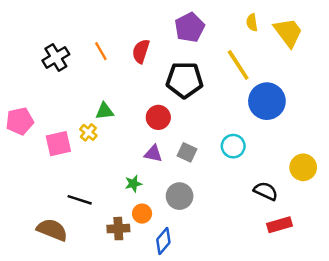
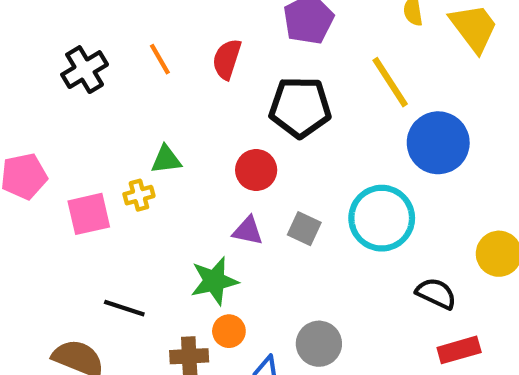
yellow cross: (88, 132) -> (139, 195), turned 35
cyan circle: (233, 146) -> (382, 218), size x1.6
green star: (133, 184) -> (214, 281), size x1.6
gray circle: (180, 196) -> (319, 344), moved

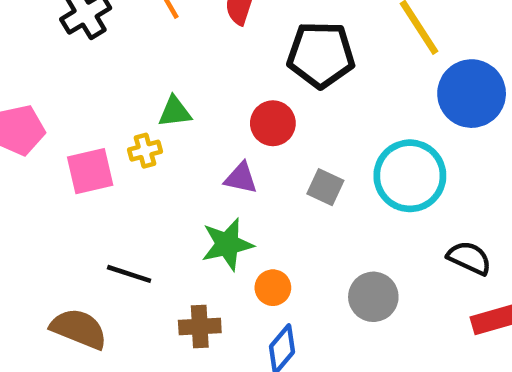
purple triangle: (248, 231) -> (241, 178), moved
orange circle: (229, 331) -> (273, 288), moved
gray circle: (319, 344) -> (373, 297), moved

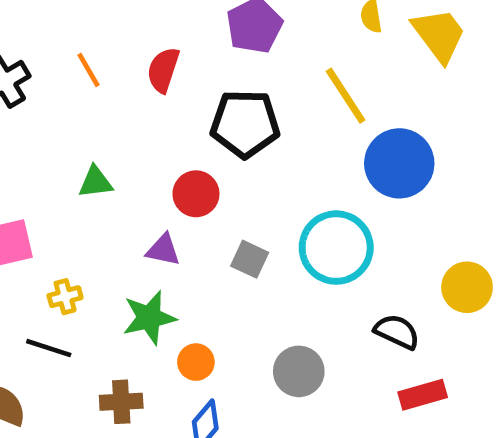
yellow cross: (145, 151) -> (65, 297), moved

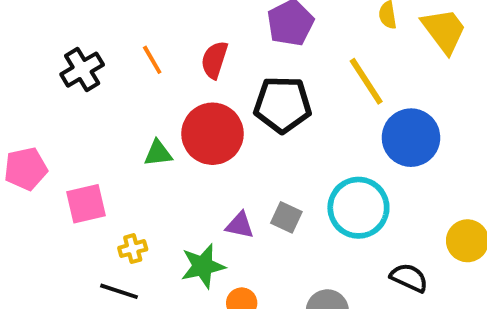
red circle: (196, 194) -> (213, 134), moved, size x1.6
purple triangle: (163, 250) -> (240, 225), moved

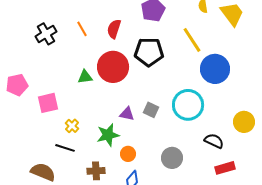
yellow cross: (133, 249) -> (72, 126), turned -32

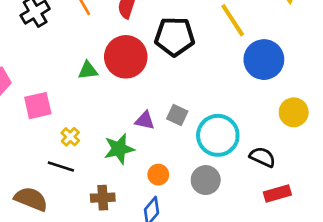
cyan circle: (188, 105) -> (218, 135), moved
yellow circle: (244, 122) -> (294, 112), moved
orange circle: (128, 154) -> (158, 175), moved

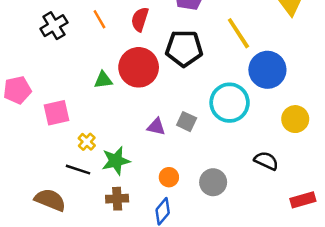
cyan circle: (218, 135) -> (230, 103), moved
green star: (119, 149) -> (116, 161), moved
red rectangle: (277, 194) -> (303, 200), moved

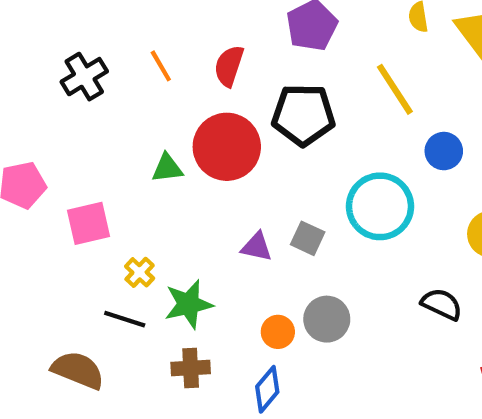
blue circle: (267, 70) -> (444, 151), size x0.6
gray circle: (213, 182) -> (327, 319), moved

